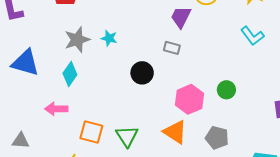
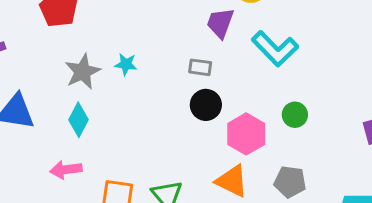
cyan L-shape: (252, 36) -> (275, 49), moved, size x1.4
gray rectangle: (172, 48) -> (200, 67), moved
black circle: (142, 73) -> (206, 105), moved

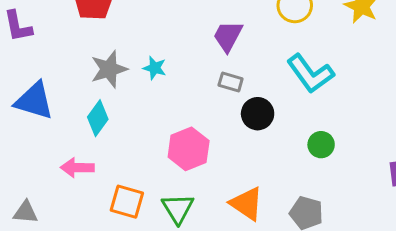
purple trapezoid: (220, 23) -> (228, 36), moved
black circle: (206, 105) -> (258, 114), moved
pink hexagon: (246, 134) -> (189, 149), moved

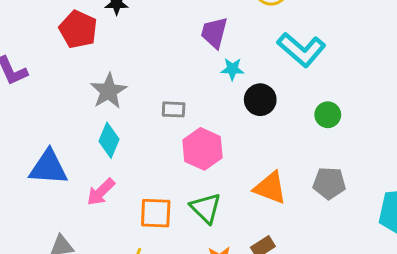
cyan star: (155, 68) -> (232, 69), moved
gray rectangle: (231, 82) -> (174, 109), moved
blue triangle: (34, 101) -> (48, 167), moved
pink arrow: (77, 168) -> (101, 192), turned -32

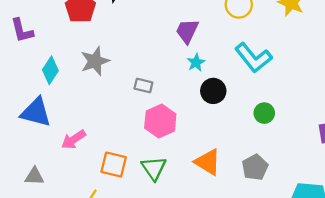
cyan star: (232, 69) -> (196, 63), turned 30
cyan diamond: (109, 140) -> (50, 70), moved
gray pentagon: (329, 183) -> (255, 167), turned 30

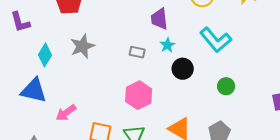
purple trapezoid: (187, 31) -> (159, 19), turned -30
gray rectangle: (143, 85) -> (137, 52), moved

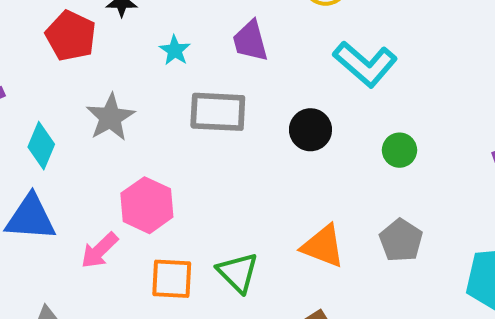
cyan star: (167, 45) -> (175, 50), moved
gray rectangle: (137, 52) -> (218, 112), size x1.8
pink hexagon: (139, 95) -> (147, 205), moved

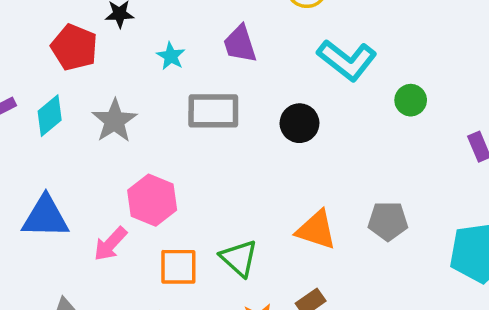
cyan diamond: (41, 146) -> (50, 116), moved, turned 30
green circle: (400, 150) -> (411, 100), moved
gray pentagon: (401, 240) -> (388, 221), turned -30

